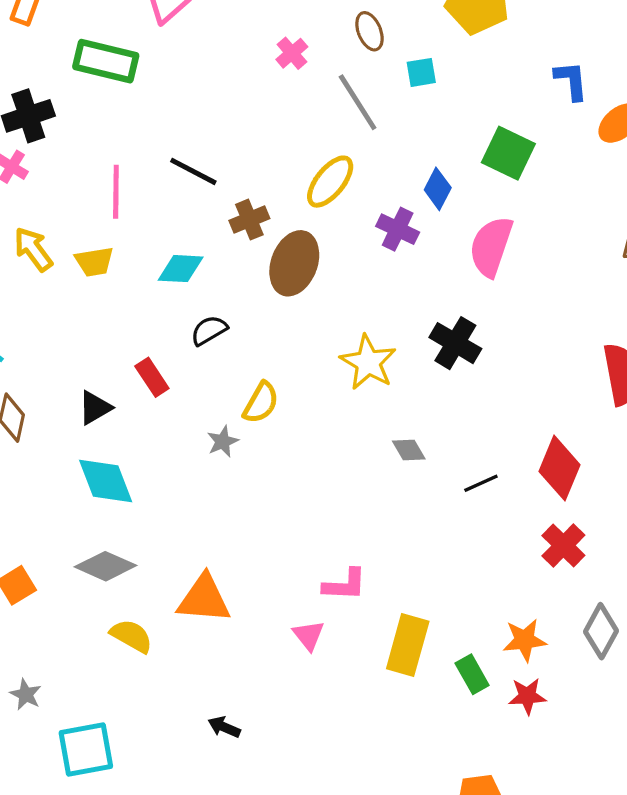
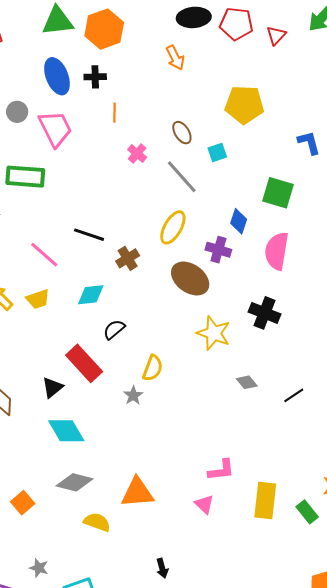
pink line: (116, 192) -> (44, 255), turned -40
brown ellipse: (294, 263) -> (190, 279), moved, turned -66
red rectangle: (152, 377) -> (84, 363), size x1.6
black arrow: (224, 727) -> (162, 568), turned -120

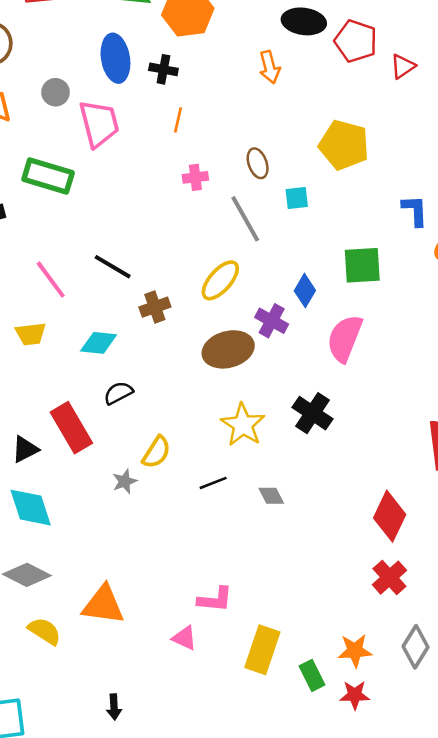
pink cross: (137, 153) -> (195, 177), turned 30
green square: (278, 193) -> (362, 265), turned -32
brown ellipse: (190, 279) -> (228, 349), turned -63
black line: (294, 395) -> (213, 483), moved
pink triangle: (204, 504) -> (184, 638), turned -30

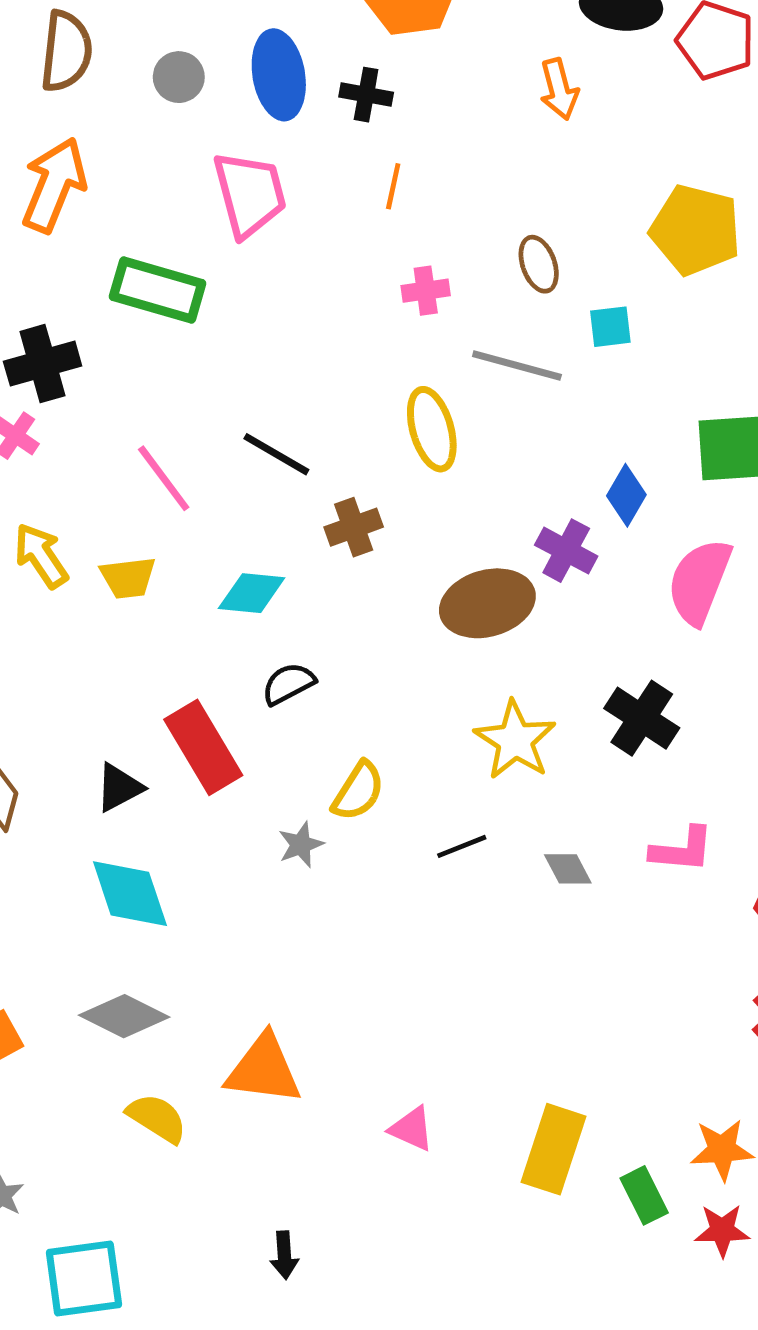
gray circle: (56, 92) -> (179, 77), moved
gray line: (245, 219) -> (517, 365), turned -45
yellow ellipse: (220, 280) -> (432, 429), moved, turned -57
pink L-shape: (215, 599) -> (682, 850), moved

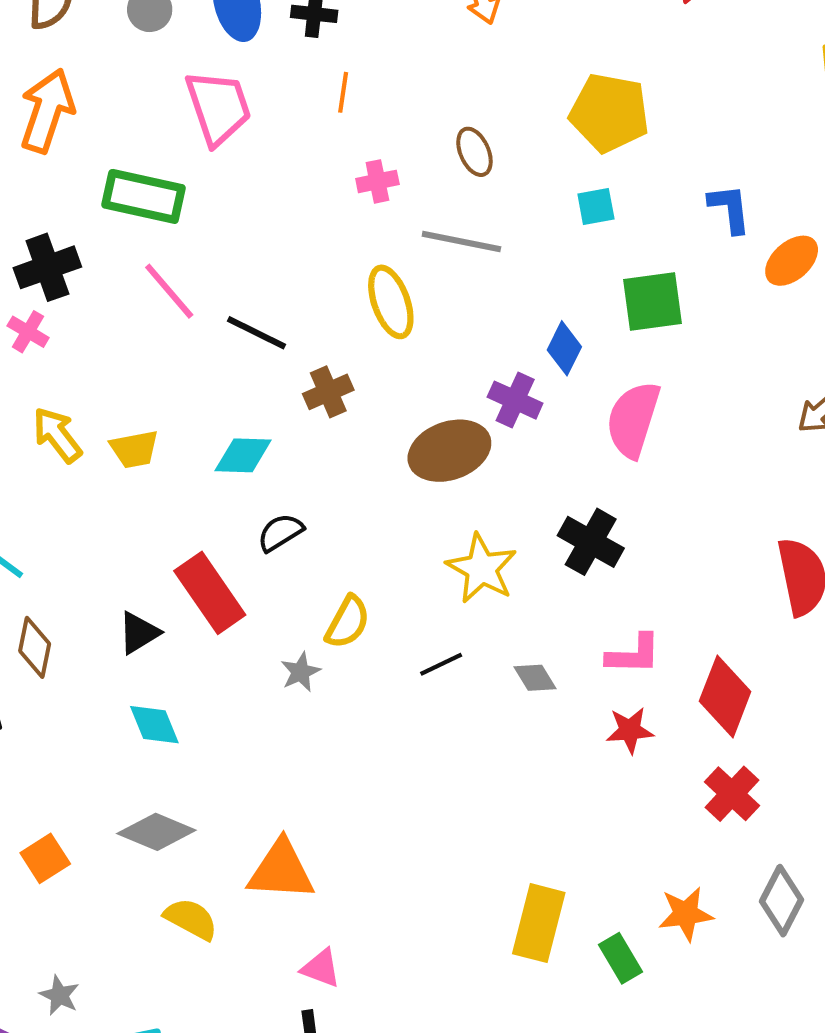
cyan square: (610, 327) -> (596, 206), moved
pink line: (164, 478) -> (169, 291), moved
cyan diamond: (130, 894) -> (154, 725), size x0.7
pink triangle: (412, 1129) -> (321, 968), moved
red star: (722, 1230) -> (630, 730), moved

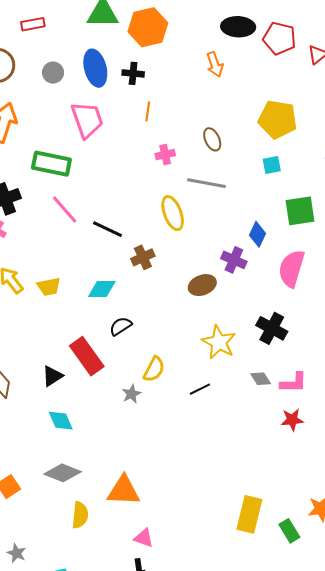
brown ellipse: (449, 451) -> (202, 285), size x0.7
gray diamond: (535, 678) -> (261, 379), moved
yellow semicircle: (191, 919) -> (80, 515), turned 68

